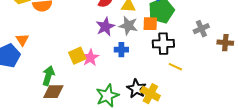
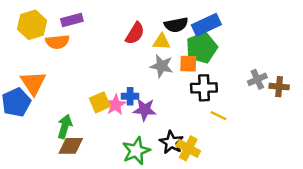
purple star: (105, 27) -> (145, 110), moved, turned 30
gray cross: (201, 29) -> (257, 79), moved
orange triangle: (22, 40) -> (33, 83), size x1.6
blue cross: (121, 50) -> (130, 96), moved

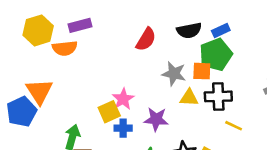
blue rectangle: (206, 25) -> (221, 30), size x0.6
yellow triangle: (162, 42) -> (189, 98), moved
blue cross: (130, 96) -> (123, 128), moved
pink star: (116, 105) -> (123, 99), moved

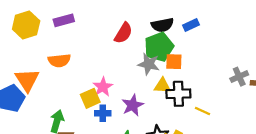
orange semicircle: (65, 48) -> (59, 61), moved
green pentagon: (216, 55) -> (159, 47), moved
black cross: (218, 96) -> (178, 94), moved
purple star: (156, 119) -> (133, 105), turned -30

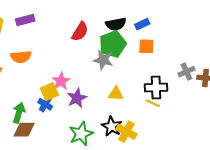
orange square: (174, 62) -> (146, 46), moved
yellow triangle: (162, 86) -> (116, 94), moved
black cross: (178, 94) -> (156, 87), moved
purple star: (133, 105) -> (77, 98), moved
blue cross: (103, 113) -> (45, 104), moved, turned 32

